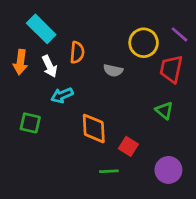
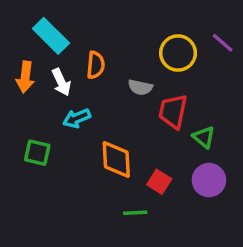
red trapezoid: (171, 69) -> (173, 111), moved
purple circle: (168, 170) -> (209, 180), moved

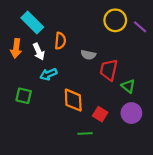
yellow circle: (178, 53) -> (115, 20), moved

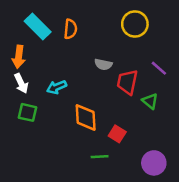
purple line: (140, 27) -> (159, 68), moved
orange semicircle: (60, 41) -> (70, 29), moved
white arrow: (39, 52) -> (21, 83), moved
purple circle: (131, 113) -> (154, 163), moved

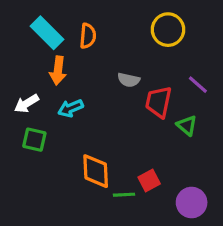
orange arrow: (19, 57) -> (58, 70), moved
white arrow: (21, 83) -> (27, 103), turned 84
orange diamond: (86, 117) -> (96, 171), moved
red square: (117, 134) -> (149, 181), moved, turned 30

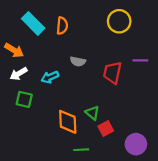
orange arrow: (58, 70) -> (14, 50), moved, turned -66
gray semicircle: (129, 80) -> (78, 61), moved
purple line: (198, 85) -> (140, 60), turned -40
green triangle: (187, 125) -> (92, 113), moved
green line: (124, 195) -> (81, 150), moved

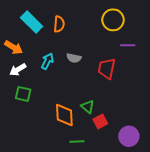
purple line: (140, 60) -> (128, 45), moved
cyan arrow: (50, 77) -> (47, 61), moved, turned 140

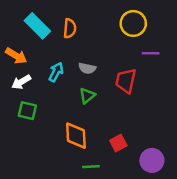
green triangle: (88, 107) -> (87, 96), moved, turned 40

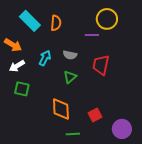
purple line: (151, 53) -> (92, 35), moved

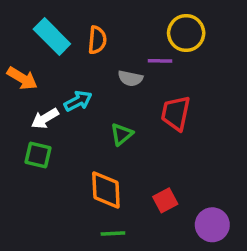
gray semicircle: (70, 55) -> (130, 78), moved
cyan arrow: (45, 58) -> (78, 101), turned 35
white arrow: (17, 66) -> (45, 118), moved
green line: (73, 134) -> (113, 233), moved

